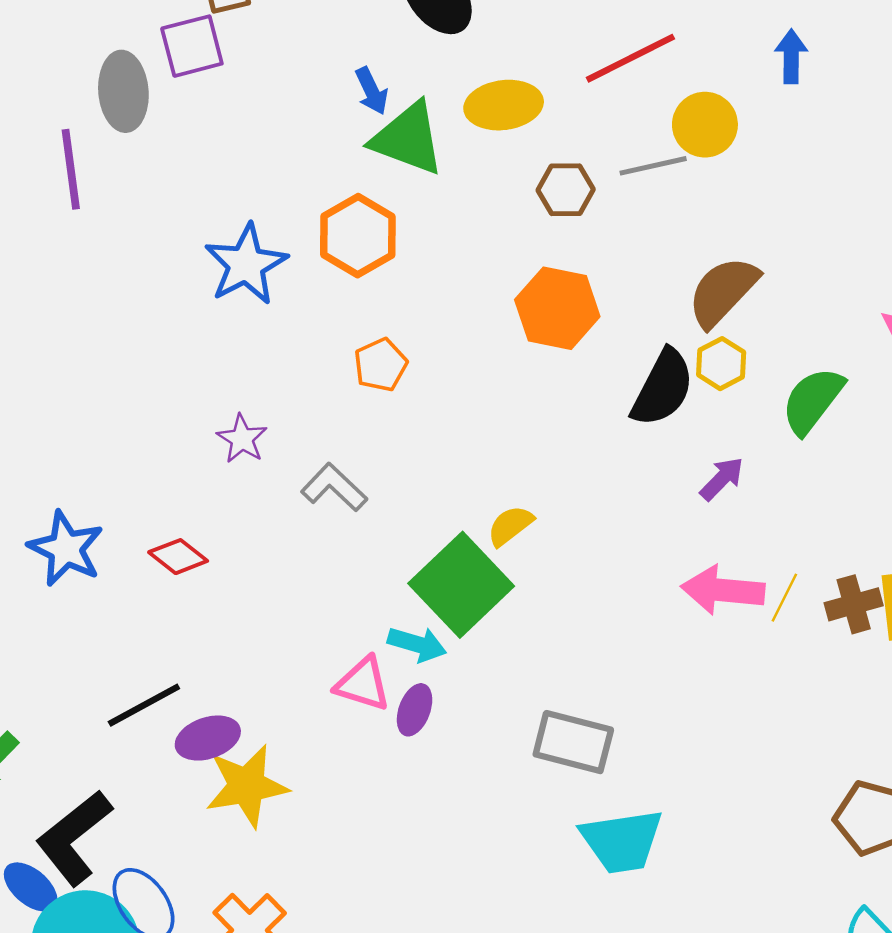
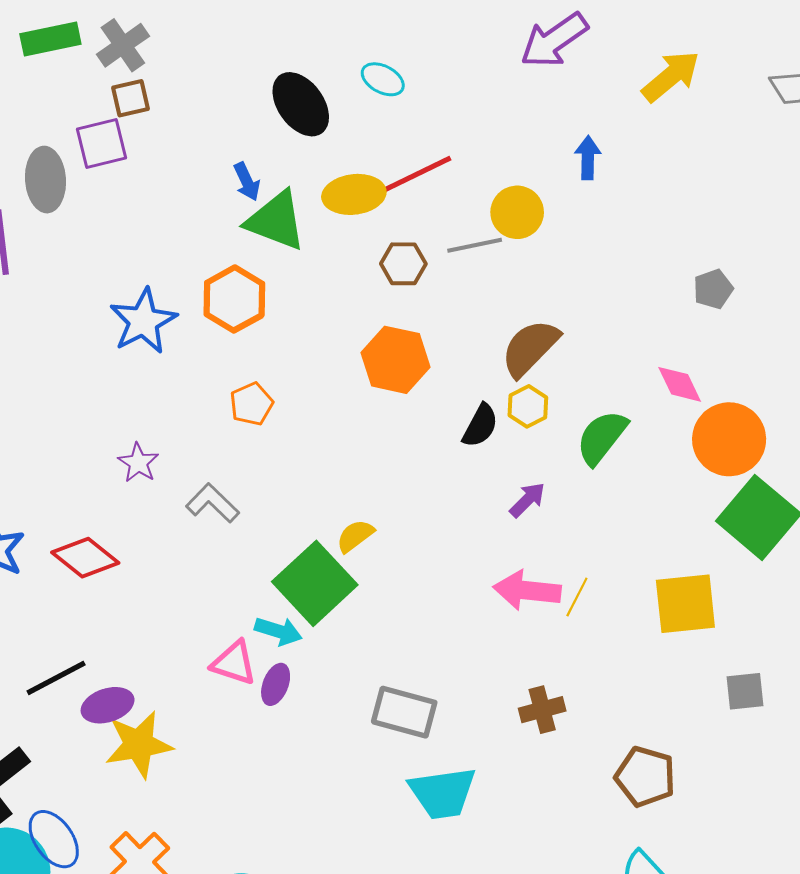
red line: (630, 58) -> (415, 175), moved
black semicircle: (663, 388) -> (480, 426), size x0.7
red diamond: (178, 557) -> (85, 558), size x1.4
brown cross: (854, 604) -> (542, 710), moved

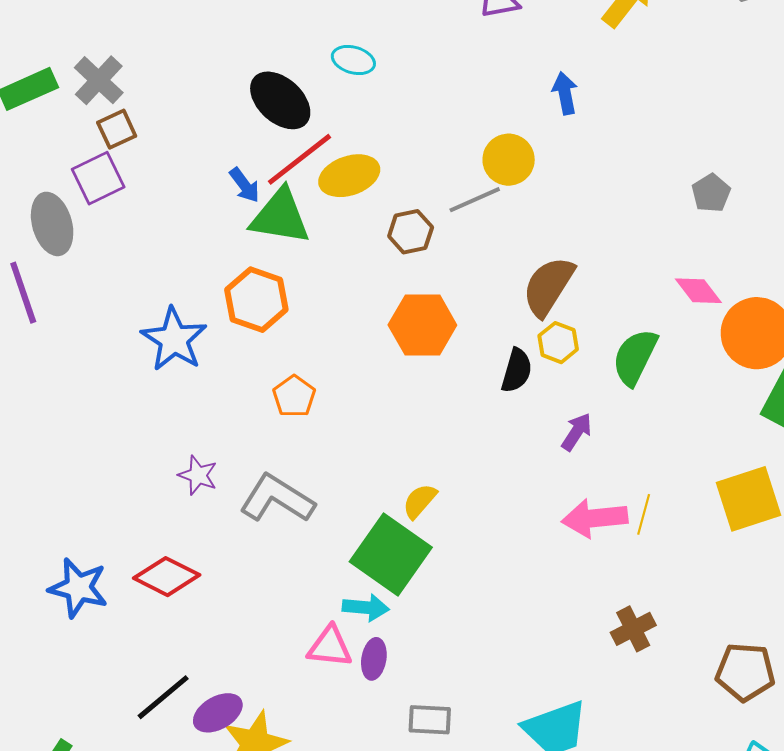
red line: (415, 175) -> (300, 159), moved
gray L-shape: (213, 503) -> (277, 499), size x1.4
gray rectangle: (404, 712) -> (430, 720), moved, size x0.7

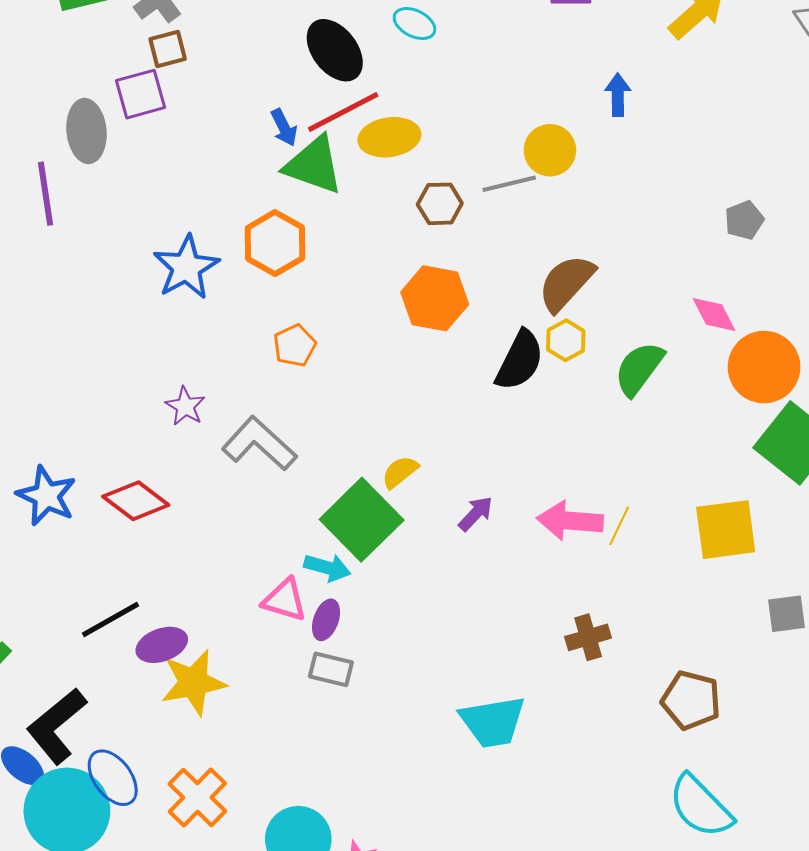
black semicircle: (517, 371) -> (520, 360), size x1.4
purple arrow: (577, 432) -> (476, 514), moved
gray rectangle: (430, 720) -> (331, 669), moved

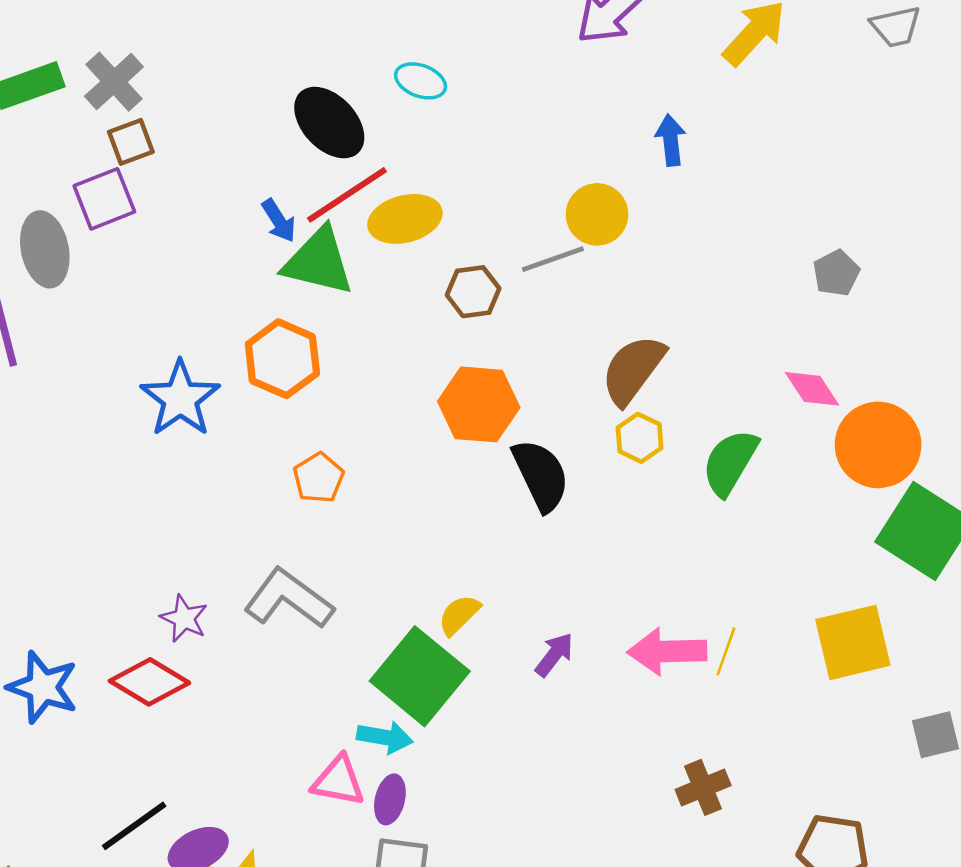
black semicircle: (520, 360) -> (541, 475), moved, turned -46
purple star: (185, 406) -> (184, 618), moved

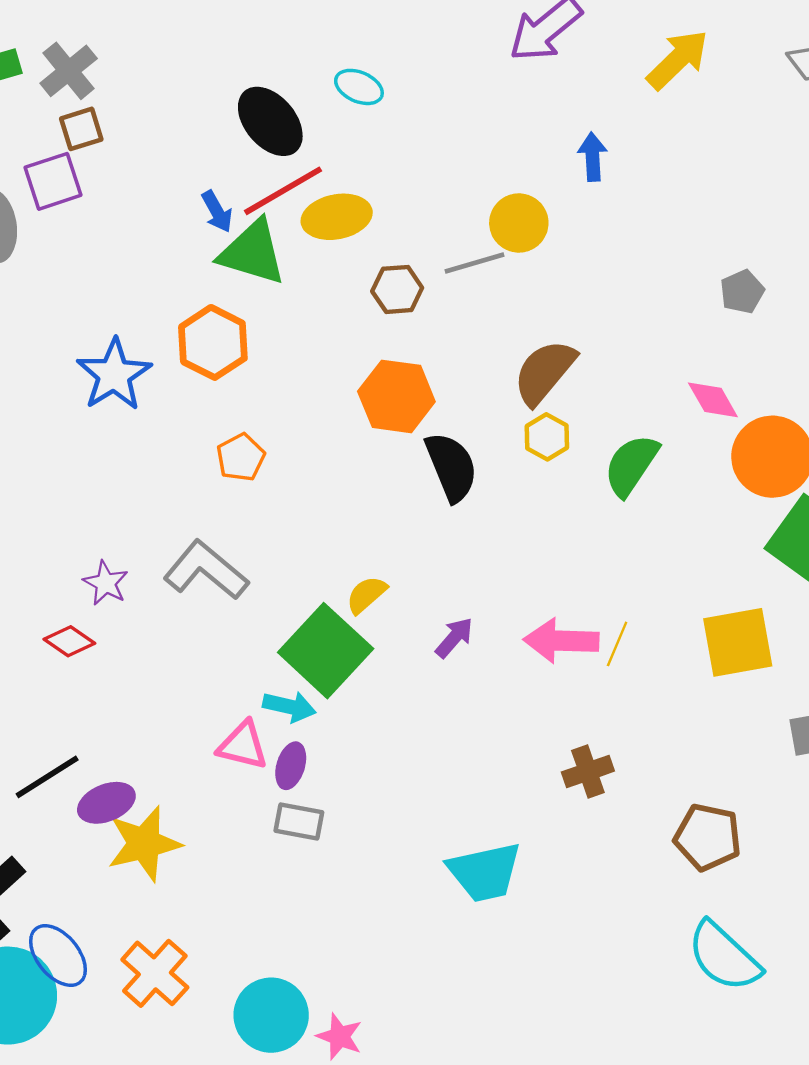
red diamond: (149, 682) -> (69, 641), size x0.7

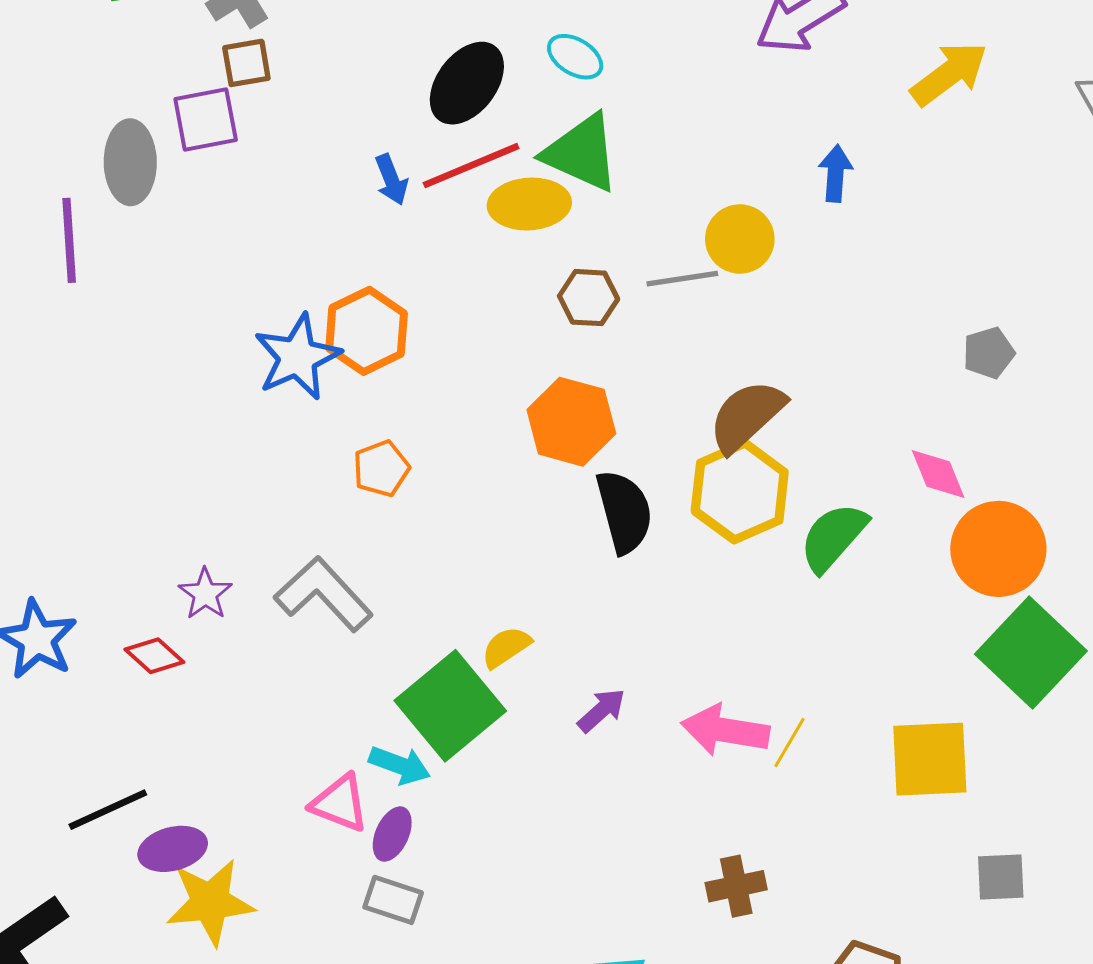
black ellipse: (270, 121) -> (467, 83), turned 70
green triangle: (252, 252) -> (582, 153), moved
blue star: (114, 375) -> (297, 357), moved
yellow hexagon: (547, 437) -> (740, 492), size x1.8

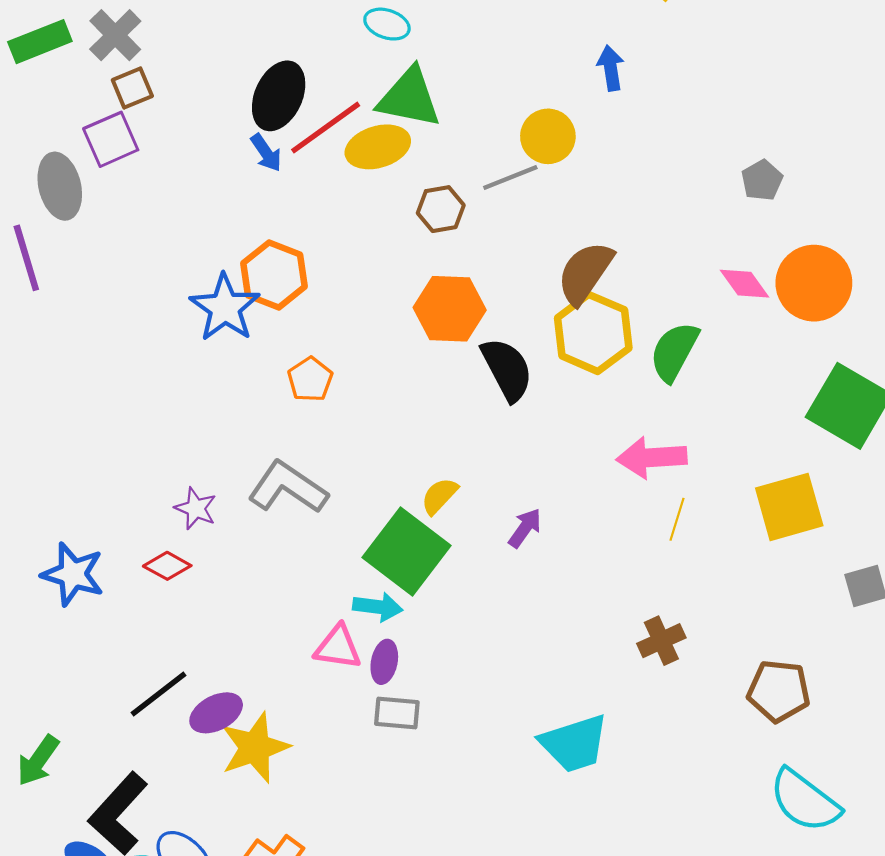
black ellipse: (467, 83) -> (279, 96), moved
orange circle: (998, 549) -> (814, 283), moved
pink arrow: (725, 730) -> (652, 458), moved

